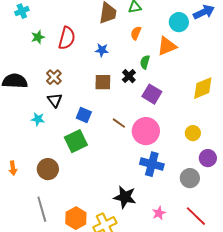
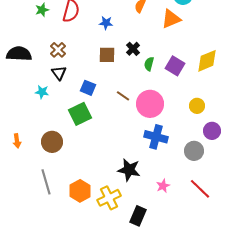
green semicircle: (145, 62) -> (149, 64), moved
purple square: (152, 94) -> (175, 66), moved

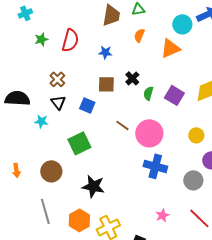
black semicircle: (19, 54) -> (17, 98), moved
blue square: (88, 88) -> (87, 105), moved
black star: (129, 170) -> (93, 186), moved

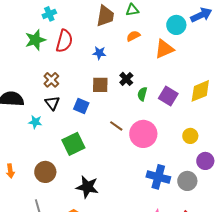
cyan cross: (25, 13) -> (49, 14), moved
orange semicircle: (139, 35) -> (133, 36), turned 40
green star: (41, 39) -> (35, 40), size x1.5
blue cross: (155, 166) -> (158, 177), moved

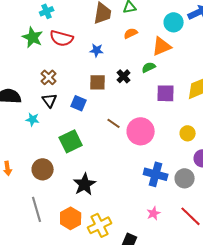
green star: (35, 40) -> (33, 37), turned -30
red semicircle: (64, 41) -> (62, 38), turned 90
green semicircle: (142, 94) -> (149, 67), moved, turned 48
purple square: (168, 96) -> (166, 93), turned -30
black star: (87, 187) -> (85, 184), turned 30

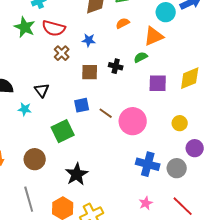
black cross: (124, 76) -> (116, 66), turned -32
brown cross: (49, 77) -> (62, 53), moved
blue square: (79, 103) -> (82, 105), moved, turned -35

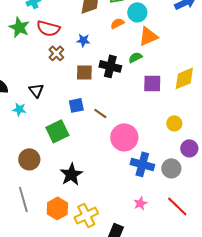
cyan circle: (166, 12) -> (137, 12), moved
black cross: (116, 66) -> (110, 66), size x1.5
pink circle: (133, 121) -> (124, 137), moved

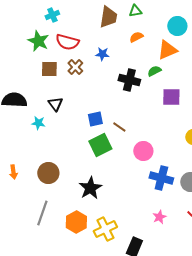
cyan circle: (137, 12) -> (177, 26), moved
brown square: (84, 72) -> (49, 69), moved
green square: (57, 131) -> (100, 145), moved
pink circle: (124, 137) -> (143, 151), size x0.7
gray line: (23, 199) -> (42, 213), turned 35

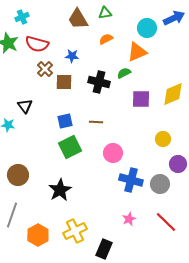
brown trapezoid: (108, 17) -> (78, 19), turned 140
brown square: (49, 69) -> (64, 82), moved
brown line: (119, 127) -> (96, 122), moved, turned -32
orange hexagon: (76, 222) -> (38, 235), moved

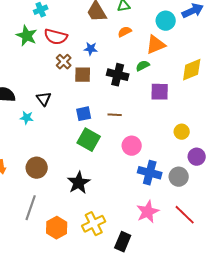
yellow diamond: (173, 94) -> (192, 70), moved
green square: (70, 147) -> (89, 140), turned -35
pink star: (129, 219) -> (148, 212), size x1.6

